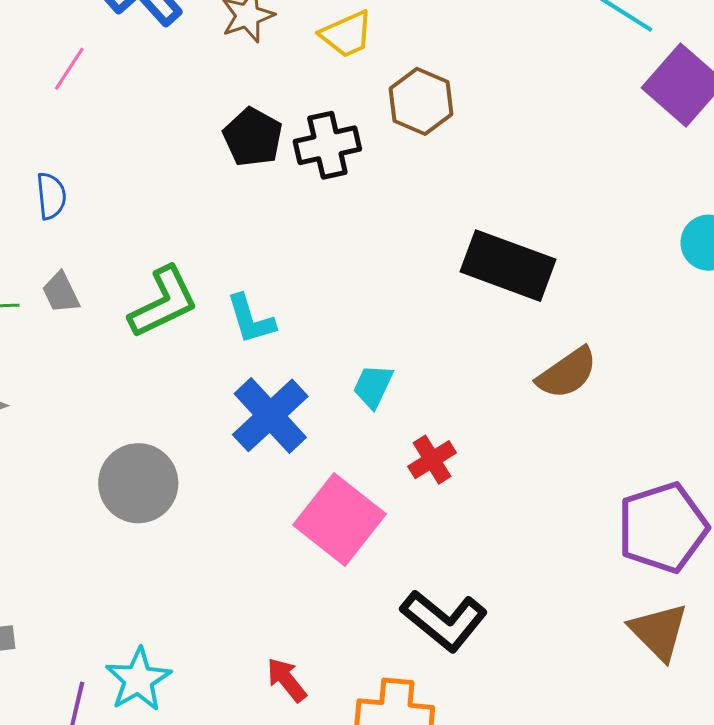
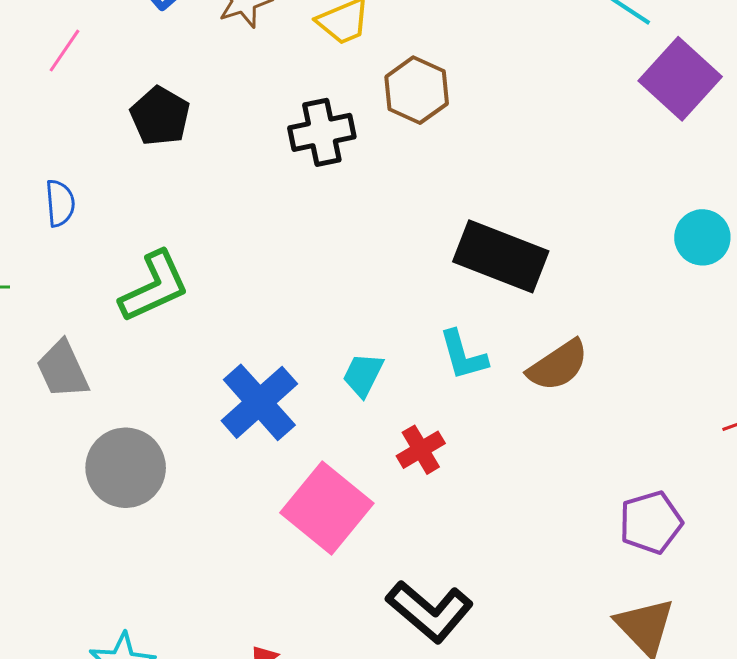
black pentagon: (253, 137) -> (160, 116), moved
blue semicircle: (51, 196) -> (60, 203), moved
gray trapezoid: (61, 293) -> (63, 369), moved, size x1.4
cyan L-shape: (251, 319) -> (463, 355), moved
purple pentagon: (663, 528) -> (651, 522), size x0.7

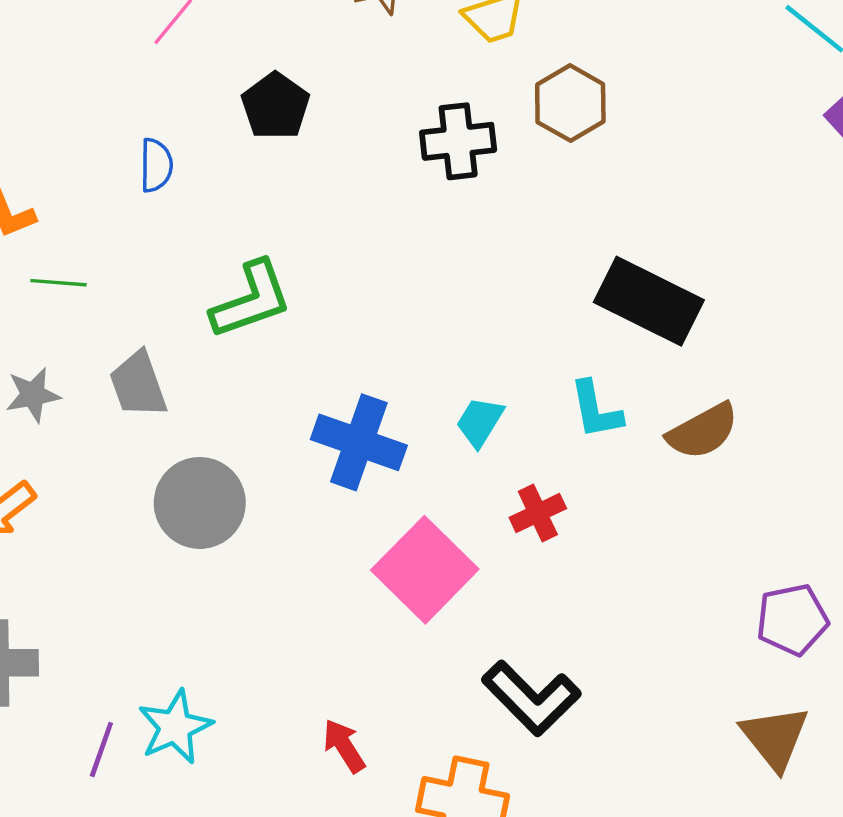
blue semicircle: (60, 203) -> (156, 165), moved
blue cross: (259, 402) -> (359, 442), turned -34

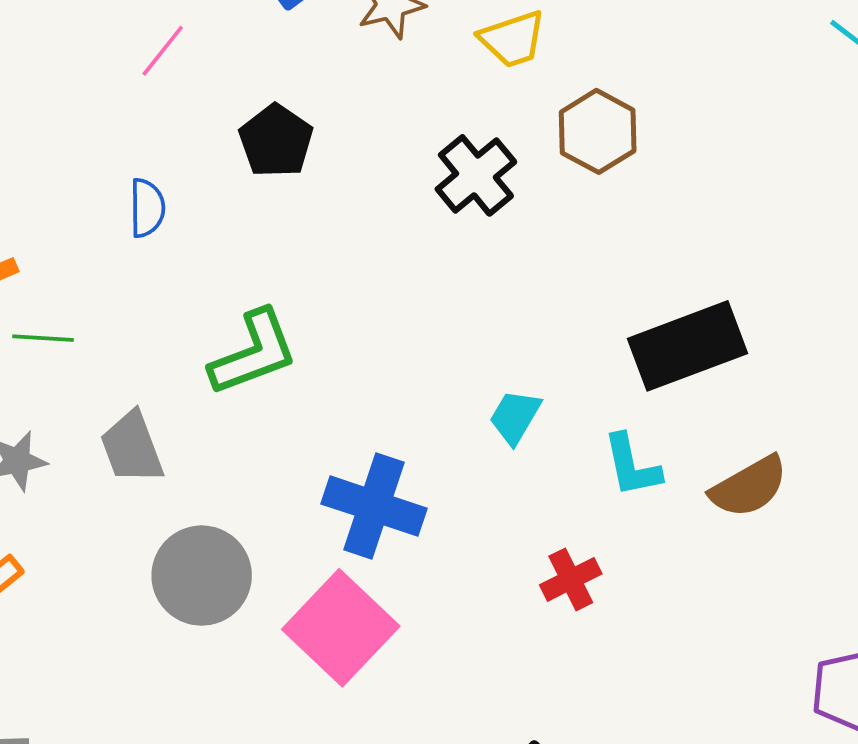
black cross: (458, 141) -> (476, 175), turned -32
black rectangle: (649, 301) -> (687, 346), turned -46
cyan trapezoid: (480, 422) -> (515, 417), moved
pink square: (425, 570) -> (341, 628), moved

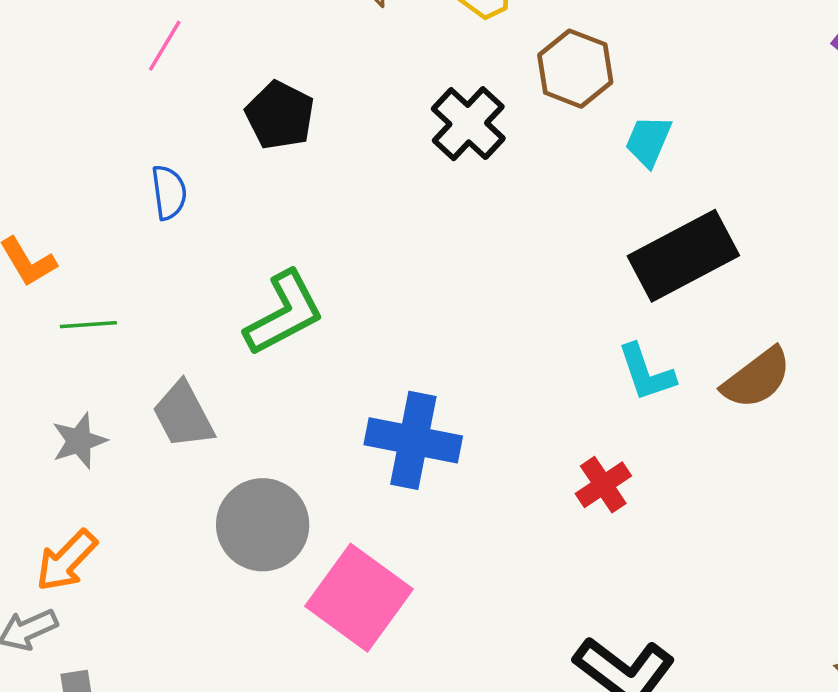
cyan trapezoid: (515, 417) -> (648, 141), moved
pink square: (341, 628) -> (359, 598), moved

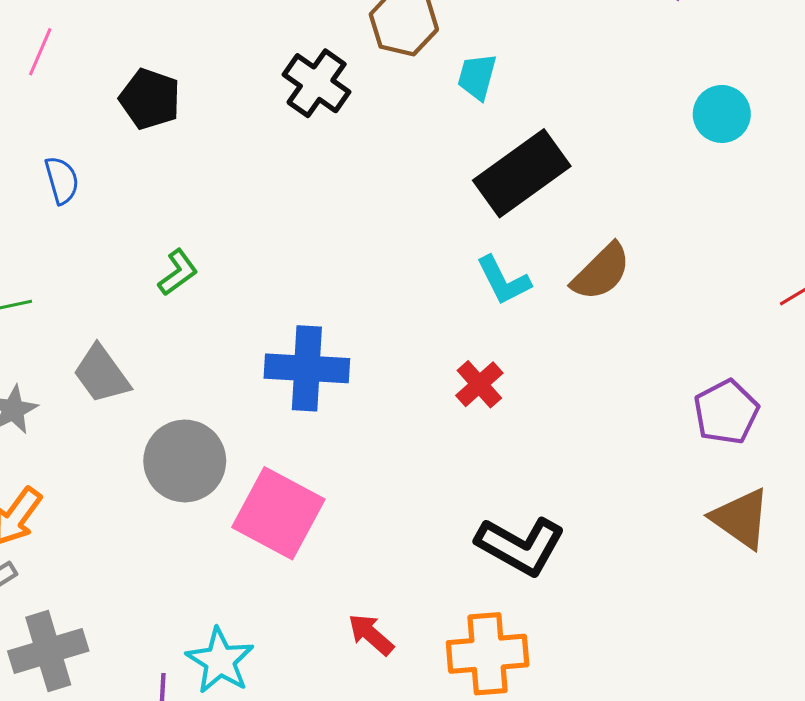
green L-shape: (284, 313) -> (178, 272), size x0.6

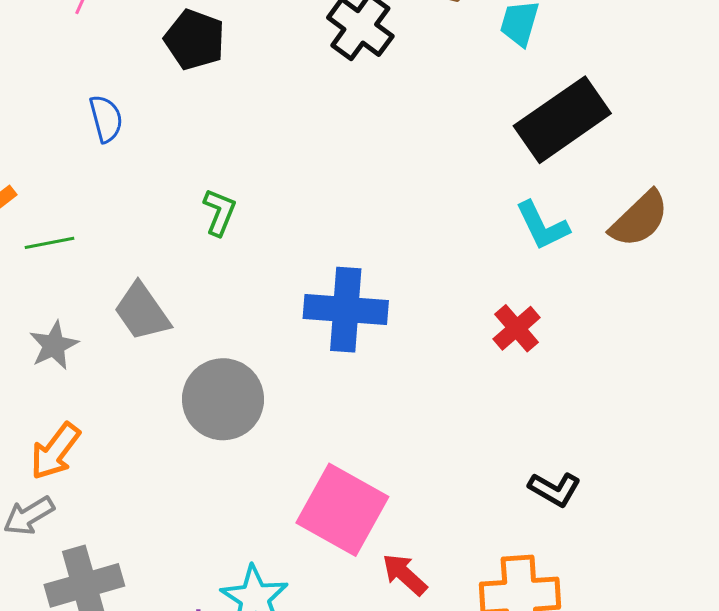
green L-shape: (178, 272) -> (219, 212), turned -33
pink square: (278, 513) -> (342, 510), moved
black L-shape: (520, 546) -> (555, 489), size x0.6

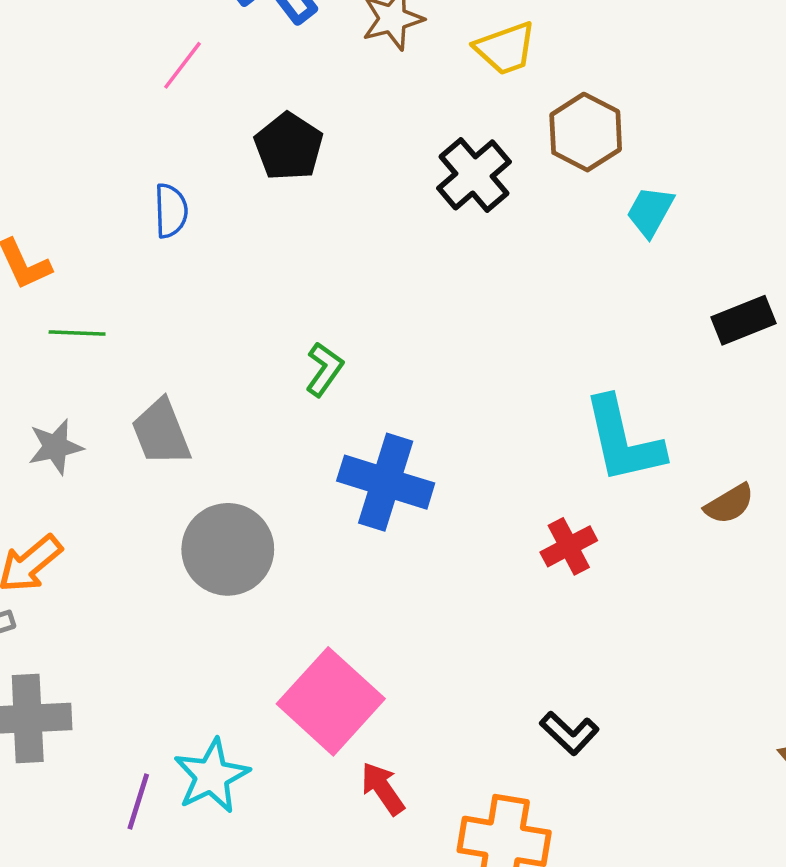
black rectangle: (562, 120) -> (744, 320), moved, size x0.6
green L-shape: (219, 212) -> (324, 369), moved
brown semicircle: (639, 219) -> (729, 504), moved, size x0.7
cyan L-shape: (542, 226) -> (623, 440), size x1.5

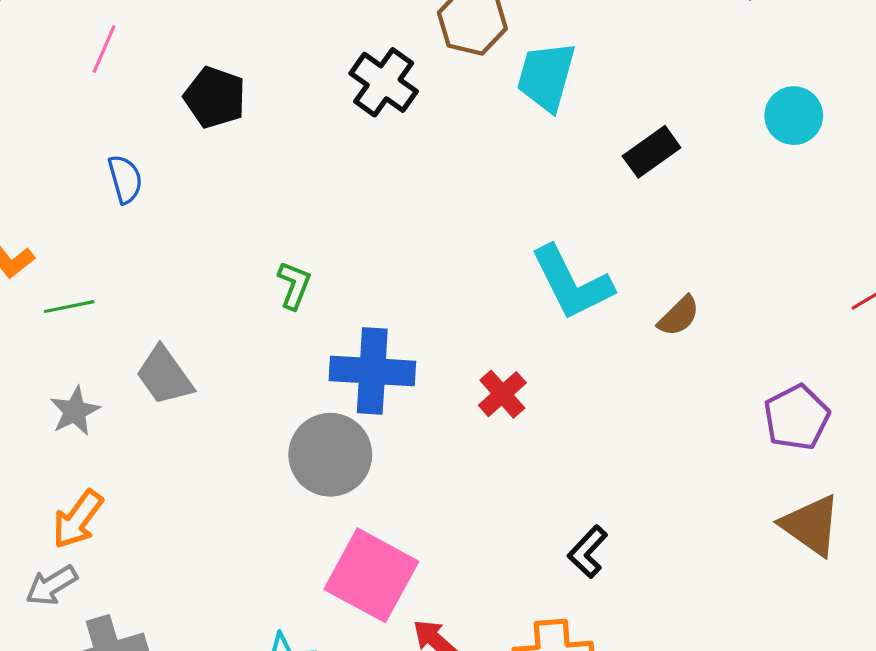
cyan trapezoid: (650, 212) -> (546, 76), size x1.5
red cross: (569, 546) -> (502, 394), moved
gray circle: (228, 549) -> (330, 455), moved
black L-shape: (569, 733) -> (588, 552), turned 104

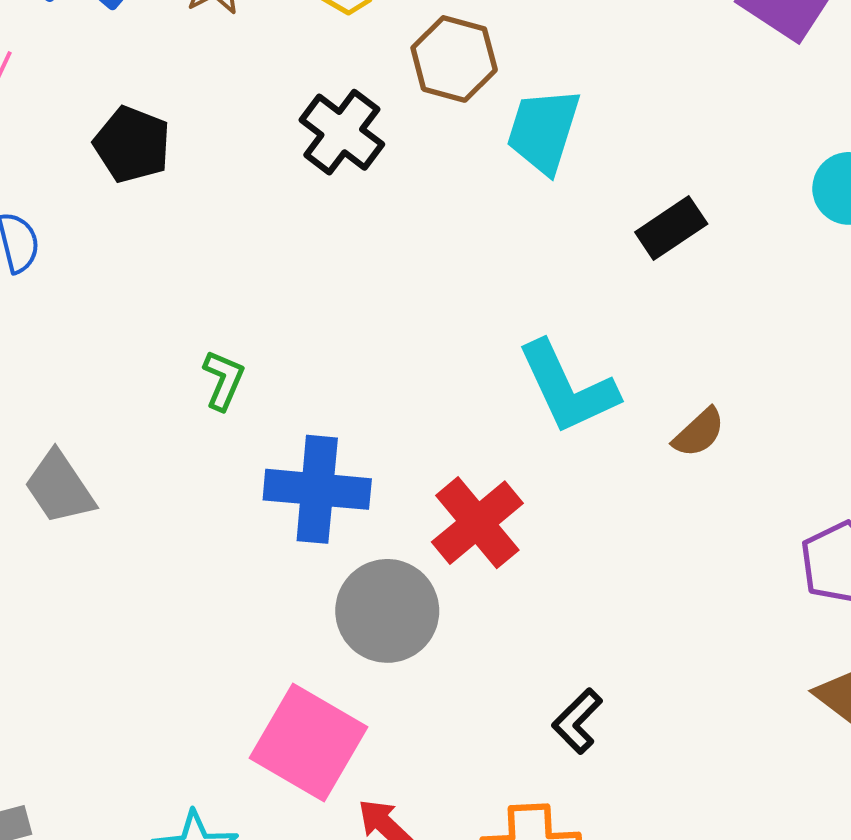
red cross: (502, 394) -> (477, 523), size x1.5
gray circle: (330, 455) -> (387, 611), moved

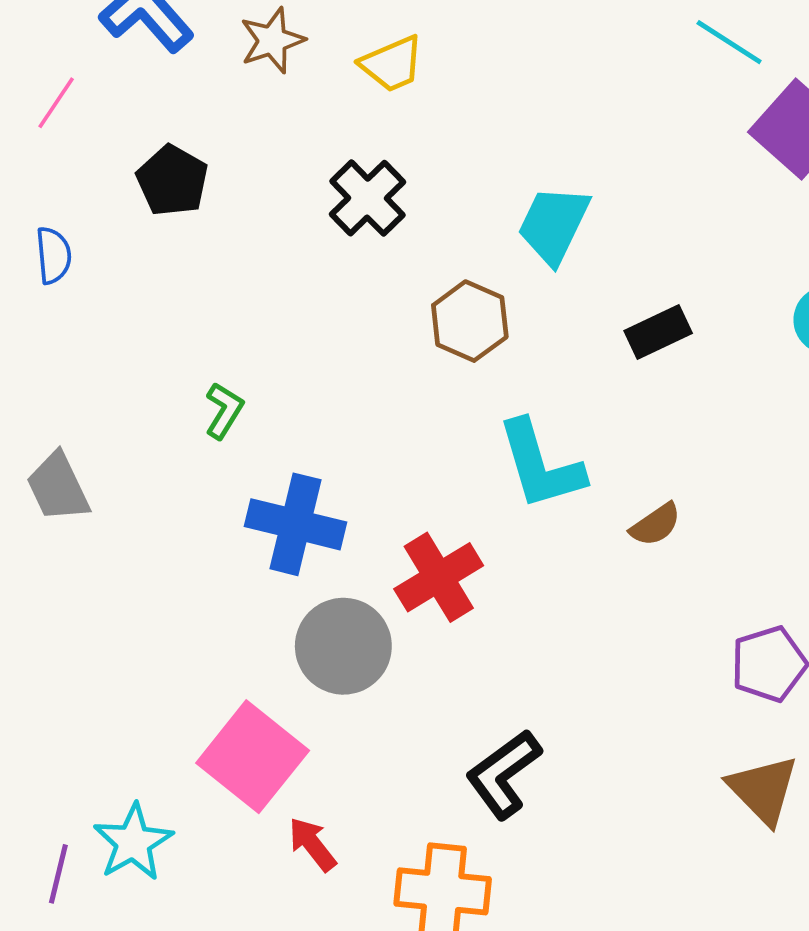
brown hexagon: (454, 59) -> (470, 321), moved
black L-shape: (577, 721) -> (504, 774), size x1.5

